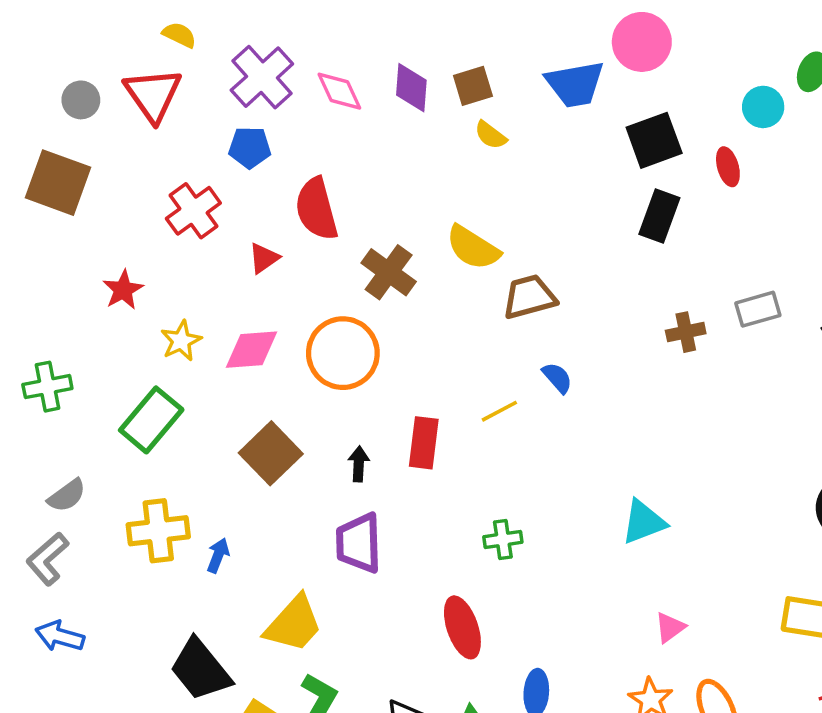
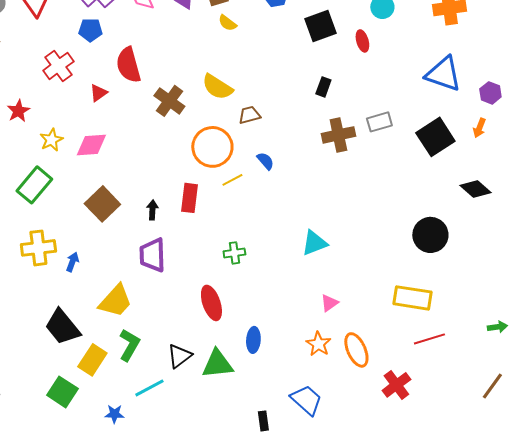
black rectangle: (659, 216) -> (323, 87), moved, size x0.7
brown trapezoid: (529, 297) -> (249, 115), size x0.7
brown cross: (686, 332) -> (338, 135), size x1.5
orange circle: (343, 353) -> (212, 147), moved

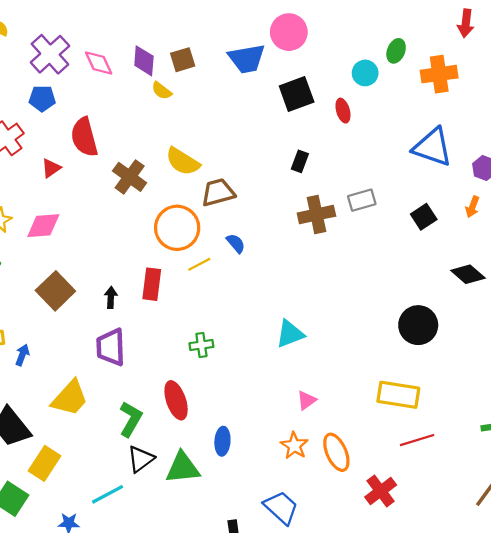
yellow semicircle: (227, 23) -> (162, 91), moved
brown trapezoid: (249, 115) -> (218, 192), size x1.4
black square: (435, 137) -> (424, 217), size x0.6
green L-shape: (129, 345) -> (131, 419), moved

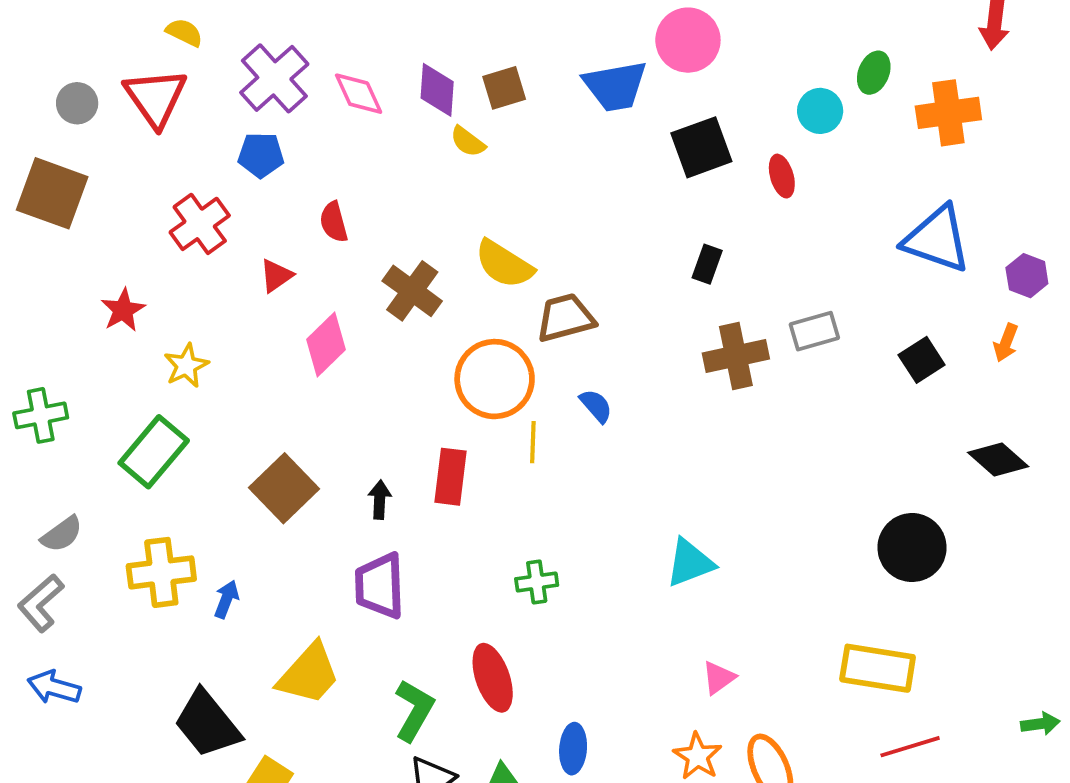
red semicircle: (84, 137) -> (334, 222), size x0.6
pink diamond: (43, 226) -> (326, 345), moved, turned -40
yellow line: (199, 264) -> (533, 442), turned -60

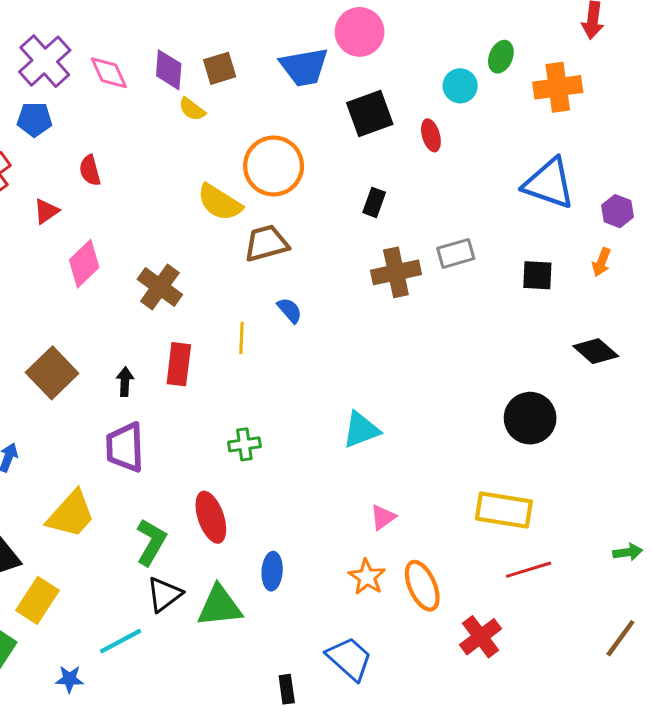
brown cross: (412, 291) -> (160, 287), moved
black square: (922, 360) -> (537, 275), turned 36
orange circle: (495, 379) -> (274, 166), moved

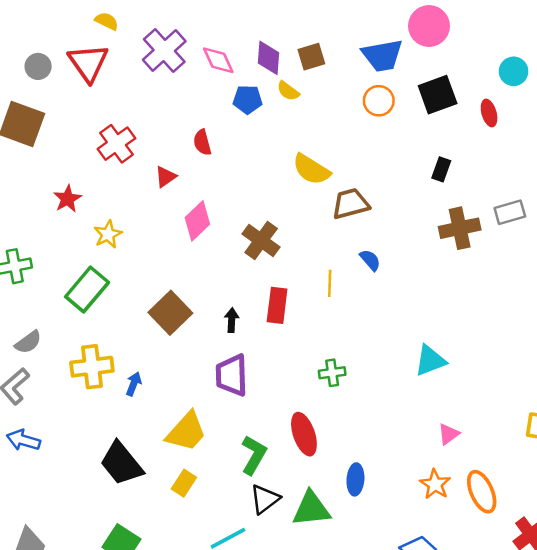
blue pentagon: (35, 119) -> (248, 100), moved
orange circle: (274, 166) -> (379, 101), moved, size x0.6
yellow rectangle: (37, 600) -> (184, 483), moved, size x0.7

